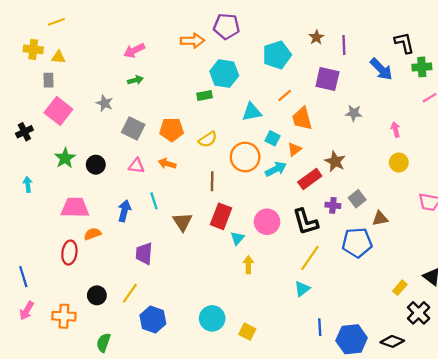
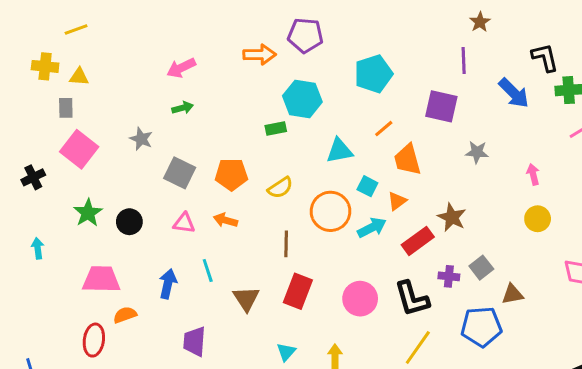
brown star: (316, 37) -> (480, 22), moved
cyan triangle: (237, 238) -> (286, 352), moved

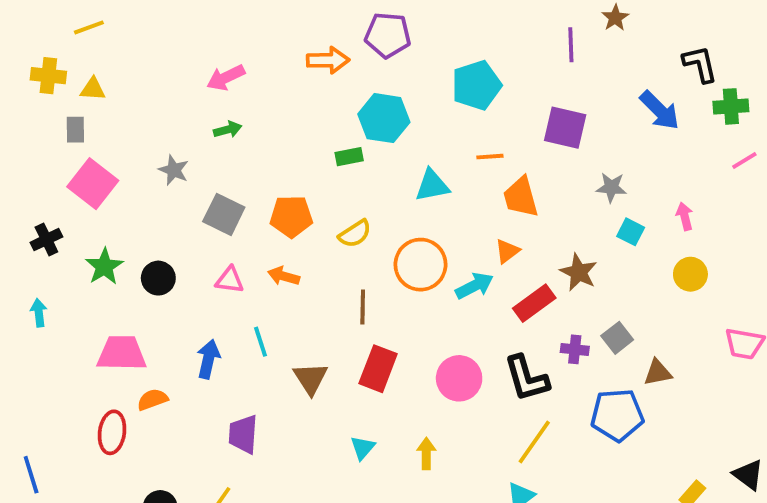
purple line: (464, 61) -> (571, 45), moved
orange line: (384, 129) -> (490, 157), turned 36
black cross: (33, 177) -> (46, 240), moved
cyan square: (367, 186) -> (631, 232), moved

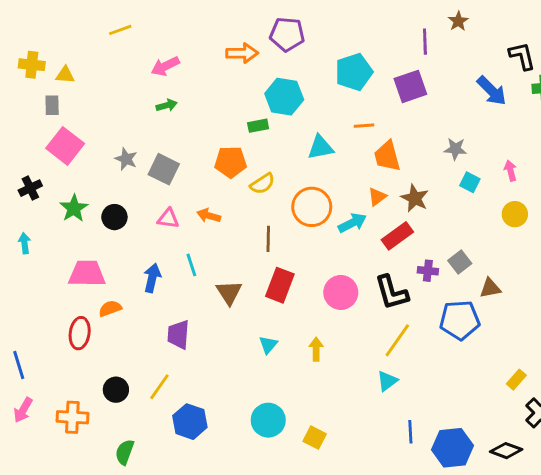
yellow line: (89, 27) -> (120, 30), moved
purple square: (565, 128) -> (410, 86), moved, turned -32
gray star: (174, 170) -> (126, 159), moved
orange pentagon: (291, 216) -> (231, 162), moved
brown star: (579, 272) -> (415, 198), moved

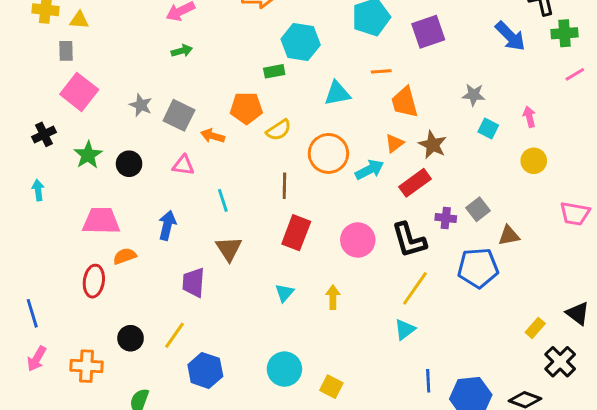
orange arrow: (209, 216) -> (213, 136), moved
cyan line: (191, 265) -> (223, 200), moved
brown triangle: (229, 292) -> (229, 249), moved

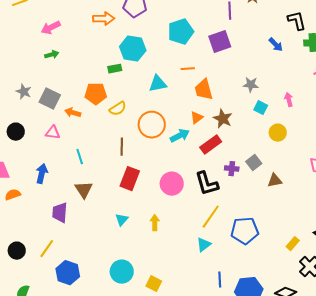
blue arrow: (510, 36) -> (276, 45), size x0.7
yellow circle: (534, 161) -> (278, 133), moved
blue pentagon: (478, 268) -> (245, 231), moved

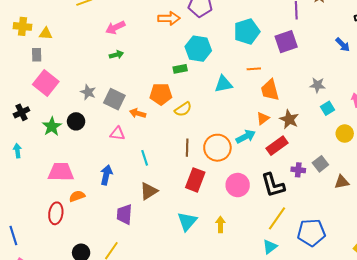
cyan square: (261, 108) -> (328, 108), turned 32
orange circle: (152, 125) -> (217, 148), moved
black circle: (16, 132) -> (76, 121), moved
brown triangle: (84, 190) -> (149, 191), turned 30
cyan triangle: (122, 220) -> (187, 221), size x1.5

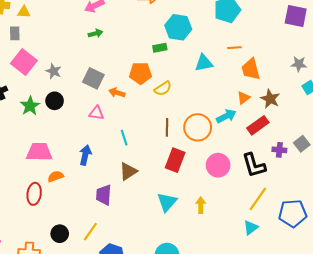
purple square: (286, 42) -> (296, 16), moved, turned 30
gray star: (88, 92) -> (54, 71), moved

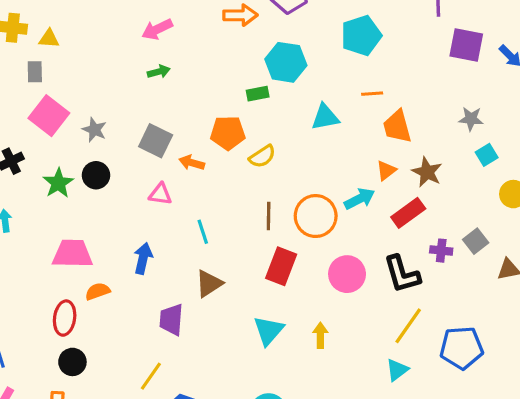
black circle: (60, 234) -> (72, 362), moved

